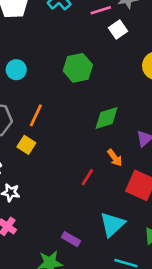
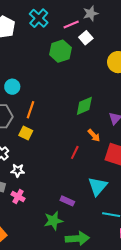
green hexagon: (78, 68) -> (60, 51), moved
cyan circle: (16, 70) -> (12, 87), moved

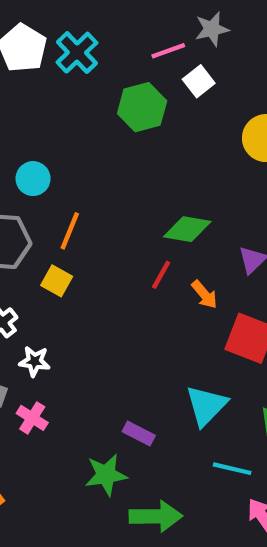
cyan cross: (39, 18) -> (77, 53), moved
green diamond: (84, 106) -> (187, 229), turned 30
red line: (75, 152) -> (161, 275), moved

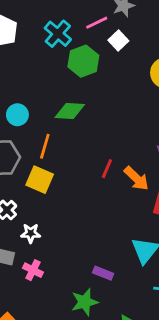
cyan cross: (77, 53) -> (58, 34), moved
green diamond: (187, 229) -> (70, 111), moved
yellow square: (57, 281) -> (40, 180), size x1.4
orange arrow: (204, 295) -> (136, 178), size x1.4

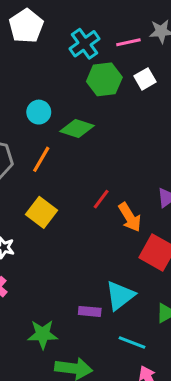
white square: (118, 40) -> (145, 79), moved
cyan circle: (17, 115) -> (39, 112), moved
yellow square: (40, 180) -> (41, 212), moved
purple rectangle: (103, 273) -> (90, 311), moved, turned -30

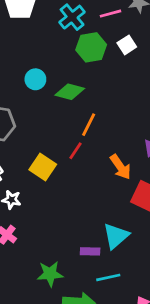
orange line: (41, 159) -> (89, 125), moved
red line: (101, 199) -> (76, 151), moved
cyan line: (132, 343) -> (108, 277), moved, turned -30

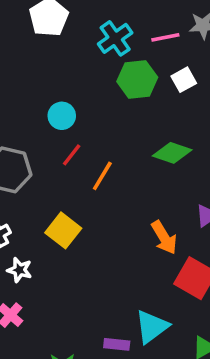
green diamond: (70, 92) -> (172, 153), moved
orange line: (89, 125) -> (102, 176), moved
red line: (76, 151) -> (72, 155), moved

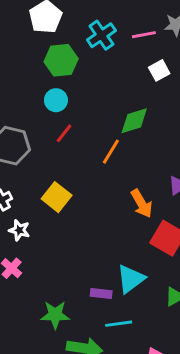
green hexagon: (137, 79) -> (61, 60), moved
green diamond: (172, 153) -> (134, 121), moved, turned -36
orange line: (102, 176) -> (111, 152), moved

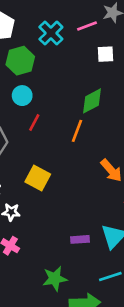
white square: (159, 70) -> (106, 54), turned 36
purple rectangle: (101, 294) -> (80, 239), moved

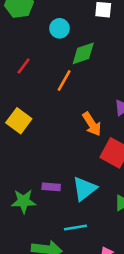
cyan circle: (22, 96) -> (59, 28), moved
green star: (55, 279) -> (24, 201), moved

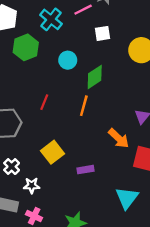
yellow square: (19, 121) -> (53, 152), turned 30
purple rectangle: (51, 187) -> (86, 170), moved

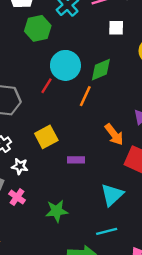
cyan circle: (68, 60) -> (65, 65), moved, size x1.6

